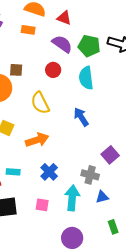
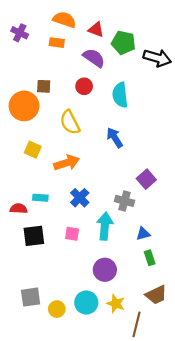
green pentagon: (89, 46) -> (123, 43), moved
blue triangle: (102, 197) -> (143, 234), moved

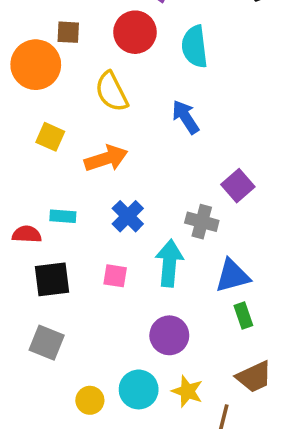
red circle: (84, 86) -> (135, 32), size x1.5
blue triangle: (143, 234) -> (232, 276), size x1.5
gray square: (31, 297) -> (47, 343), moved, turned 30

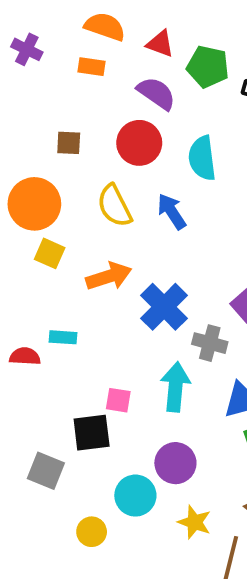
orange circle: (36, 65) -> (34, 204), moved
blue arrow: (186, 117) -> (172, 212), moved
blue cross: (128, 216) -> (164, 307), moved, size x1.4
black square: (52, 279) -> (92, 433), moved
cyan circle: (139, 389) -> (135, 496), moved

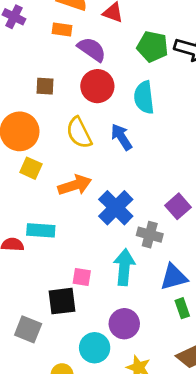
green pentagon: (208, 67) -> (153, 47), moved
purple semicircle: (156, 93) -> (92, 49), moved
cyan rectangle: (63, 337) -> (41, 230), size x1.4

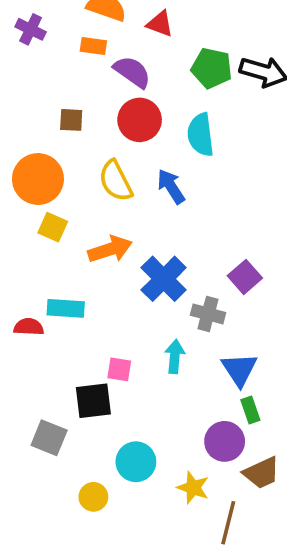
cyan arrow: (124, 267) -> (175, 356), size x0.7
blue triangle: (174, 277) -> (239, 369), turned -48
purple circle: (124, 324) -> (225, 441), moved

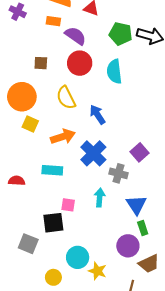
blue arrow: (171, 186) -> (97, 115), moved
cyan rectangle: (66, 308) -> (52, 170), moved
yellow star: (193, 488) -> (97, 271), moved

